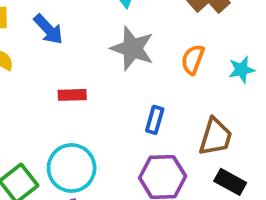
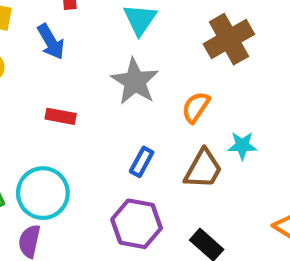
cyan star: (242, 70) -> (242, 146), moved
brown trapezoid: (216, 137) -> (203, 169), moved

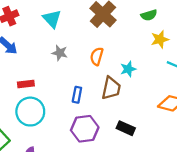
gray star: (135, 81) -> (60, 53), size x0.6
cyan circle: (43, 193) -> (30, 112), moved

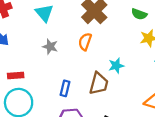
green semicircle: (149, 15) -> (139, 14), turned 35
orange semicircle: (97, 56) -> (85, 42), moved

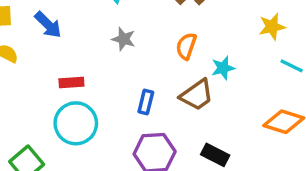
orange semicircle: (85, 42) -> (186, 46), moved
brown trapezoid: (99, 84) -> (197, 95), turned 40

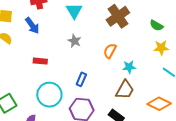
brown trapezoid: (197, 95) -> (125, 90), moved, turned -35
cyan circle: (76, 123) -> (49, 95), moved

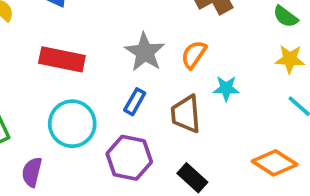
gray star: (74, 41) -> (145, 52), moved, size x1.5
red rectangle: (40, 61) -> (62, 59), size x1.6
brown trapezoid: (125, 90) -> (186, 114), moved, turned 140

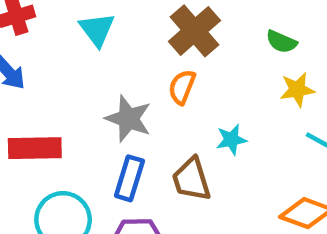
orange semicircle: (194, 55) -> (182, 87), moved
blue rectangle: (135, 102) -> (129, 178), size x1.4

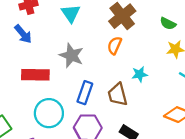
gray star: (128, 119) -> (71, 55), moved

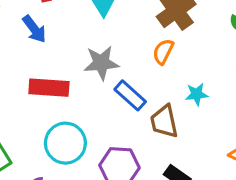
gray star: (71, 55) -> (101, 63), turned -30
blue rectangle: (85, 93) -> (130, 95), moved, turned -70

